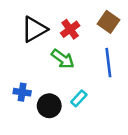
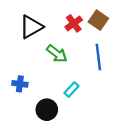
red cross: (70, 29) -> (74, 23), moved
black circle: (49, 106) -> (47, 110), moved

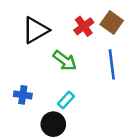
cyan rectangle: (71, 90) -> (66, 100), moved

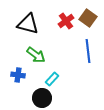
black triangle: (36, 30) -> (28, 24), turned 45
green arrow: (65, 61) -> (36, 55), moved

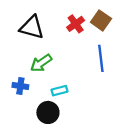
green arrow: (36, 55) -> (41, 63), turned 108
cyan rectangle: (52, 79) -> (60, 91), turned 32

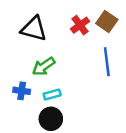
cyan rectangle: (60, 91) -> (52, 94), moved

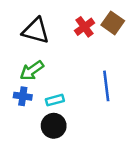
blue line: (107, 62) -> (106, 86), moved
green arrow: (44, 66) -> (32, 70), moved

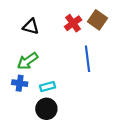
black triangle: (36, 31) -> (31, 27), size x0.7
blue line: (106, 86) -> (88, 59), moved

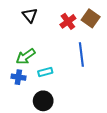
black triangle: (31, 27) -> (30, 15), moved, turned 35
cyan rectangle: (47, 87) -> (45, 72), moved

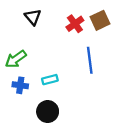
brown square: (91, 18) -> (100, 20), turned 30
green arrow: (26, 56) -> (16, 59), moved

